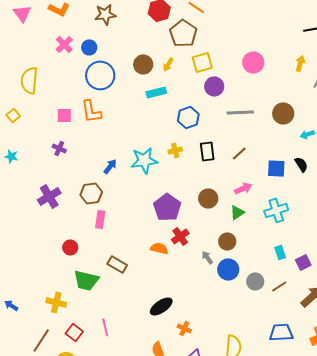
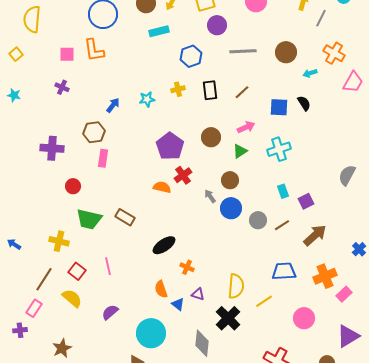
cyan star: (144, 160) -> (147, 99), size x0.6
purple cross: (49, 196) -> (52, 148), moved, turned 35
brown rectangle: (117, 264) -> (125, 217), moved

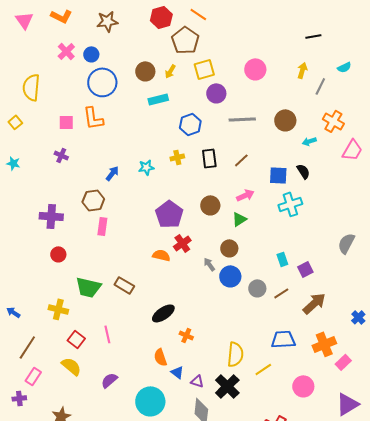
cyan cross: (279, 149) -> (290, 204), moved
red circle: (73, 186) -> (58, 254), moved
brown line: (44, 279) -> (27, 347), moved
purple triangle: (198, 294) -> (197, 381), moved

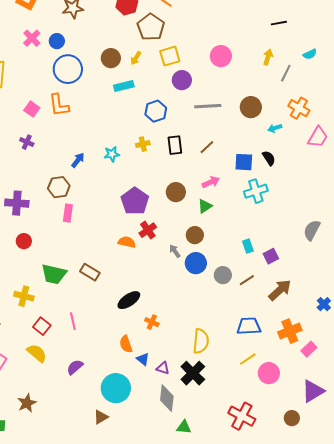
pink square: (66, 122) -> (32, 109), turned 35
yellow line: (263, 369) -> (248, 359), moved

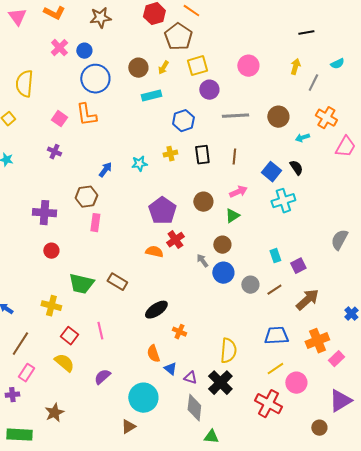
brown line: (207, 147) -> (234, 157), turned -42
blue square: (244, 162) -> (271, 172), turned 36
red cross: (242, 416) -> (268, 404), moved

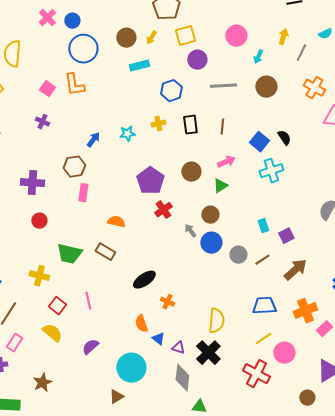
cyan arrow: (302, 138) -> (258, 57), moved, turned -48
orange semicircle: (154, 252) -> (116, 222), moved

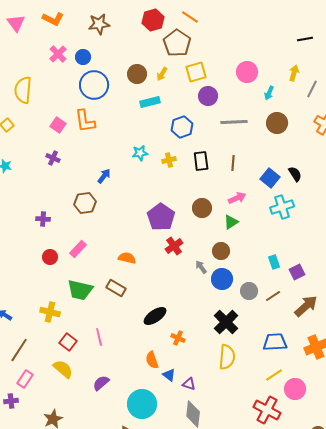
cyan star: (127, 134) -> (140, 153), moved
purple cross: (32, 183) -> (43, 219), size x0.6
pink rectangle: (83, 193) -> (78, 249), moved, turned 36
black cross: (208, 353) -> (226, 322), moved

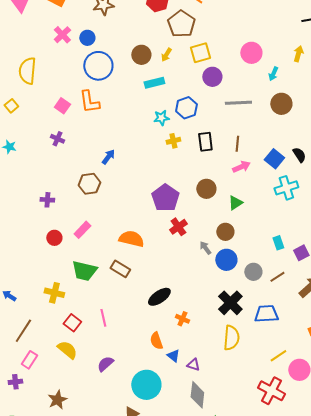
cyan star: (140, 153) -> (161, 118), moved
pink arrow: (237, 198) -> (241, 167), moved
orange semicircle: (127, 258) -> (131, 239), size x1.4
blue trapezoid: (275, 342) -> (266, 314), moved

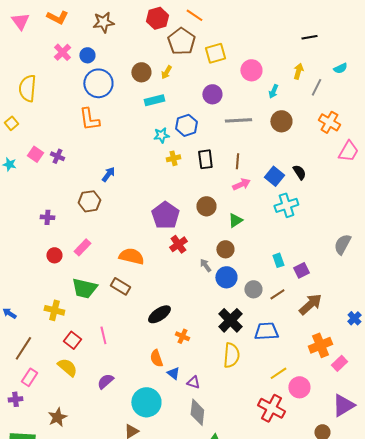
yellow square: (200, 53) -> (215, 53), moved
pink square: (62, 106) -> (35, 154), moved

